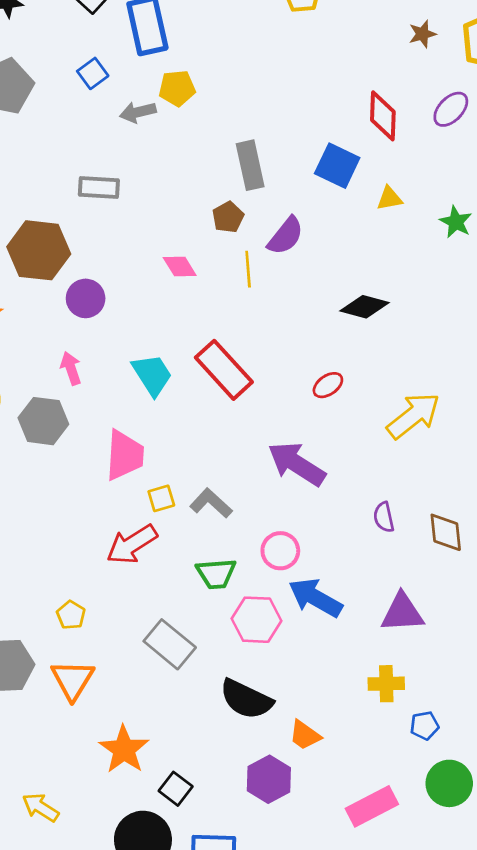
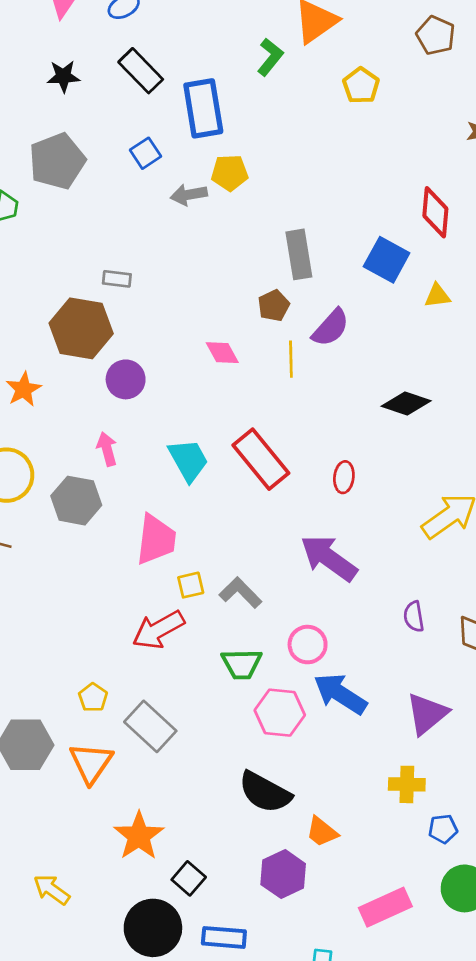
gray rectangle: (99, 188) -> (117, 279), moved, size x0.7
red ellipse: (328, 385) -> (344, 477), moved, turned -52
purple triangle: (402, 613) -> (427, 714), turned -39
gray rectangle: (170, 644) -> (150, 726), moved

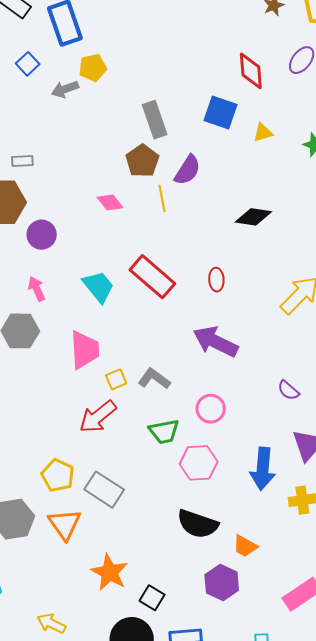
brown pentagon: (274, 306) -> (142, 161), size x1.4
purple semicircle: (414, 617) -> (288, 390), moved, turned -30
blue arrow: (340, 694) -> (263, 469), moved, turned -108
yellow pentagon: (93, 698) -> (58, 475), size x1.5

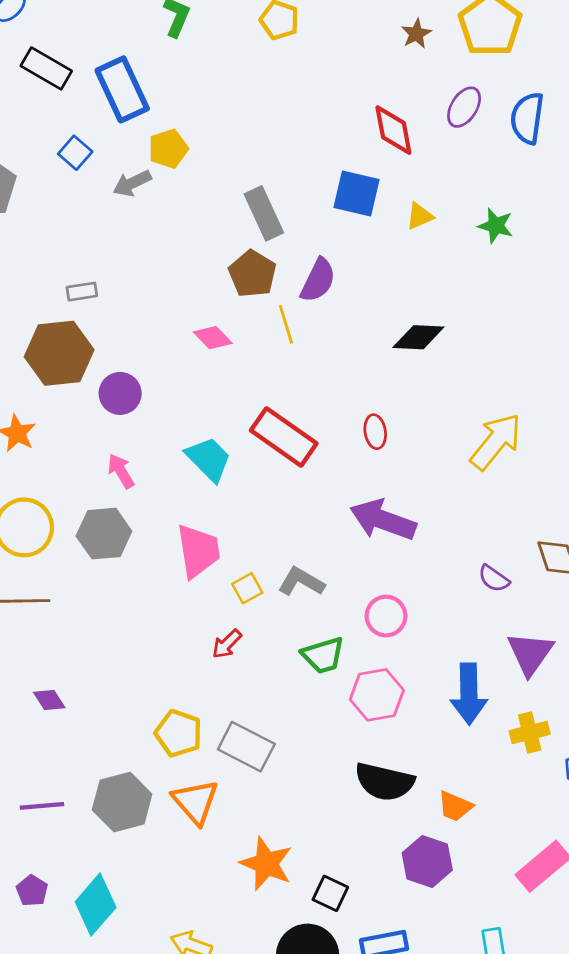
red arrow: (98, 417) -> (227, 644), size x0.6

